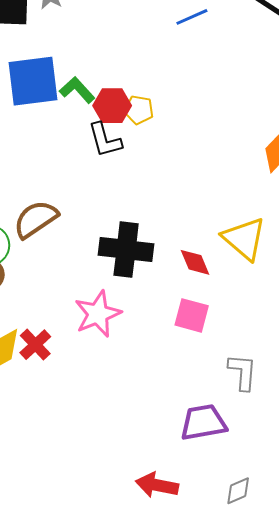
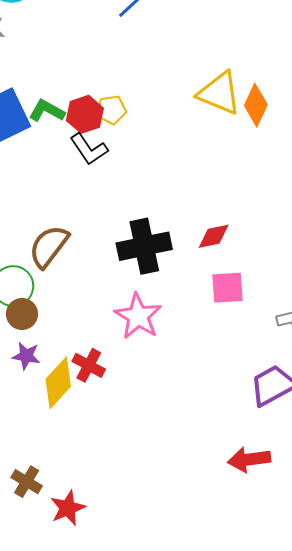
yellow triangle: (244, 239) -> (219, 93), moved
red diamond: (195, 262) -> (214, 236), turned -60

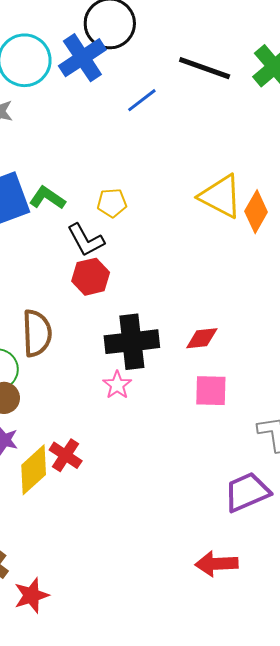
red hexagon: (85, 114) -> (91, 277), moved
brown semicircle: (49, 246) -> (37, 333), turned 135
pink star: (138, 316) -> (117, 385), moved, size x0.6

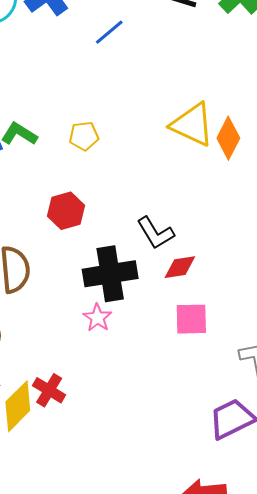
black L-shape: (86, 240) -> (155, 233), moved

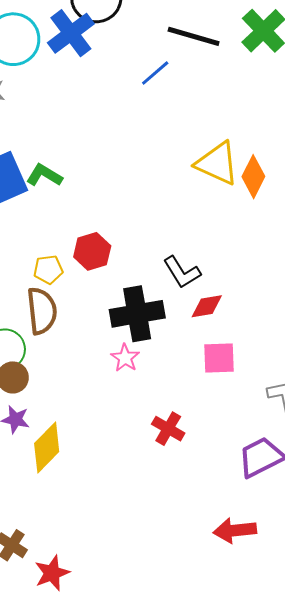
blue line: (109, 32) -> (155, 73), moved
yellow pentagon: (84, 136) -> (48, 270), moved
red cross: (49, 390) -> (168, 429), moved

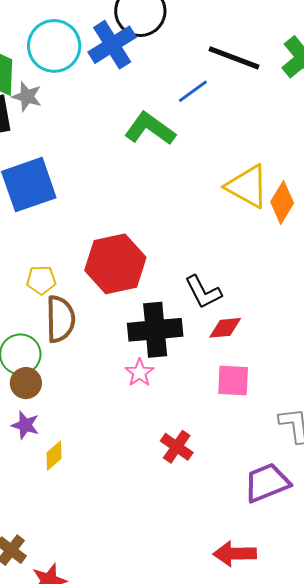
green L-shape: (44, 175) -> (150, 129), moved, size x1.4
red hexagon: (92, 251) -> (115, 264), size x1.6
yellow pentagon: (48, 270) -> (41, 280), moved
yellow diamond: (47, 447) -> (54, 456), size x0.6

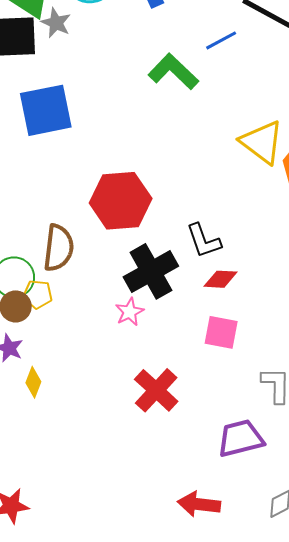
yellow pentagon: (41, 280) -> (38, 294), moved
black cross: (155, 330) -> (151, 271), turned -32
red cross: (177, 447) -> (156, 390), size x1.4
yellow diamond: (54, 456) -> (33, 382), turned -36

